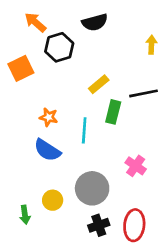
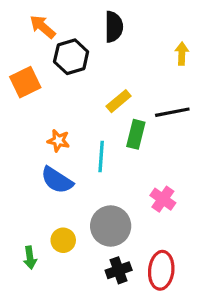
black semicircle: (95, 22) -> (114, 27), turned -75

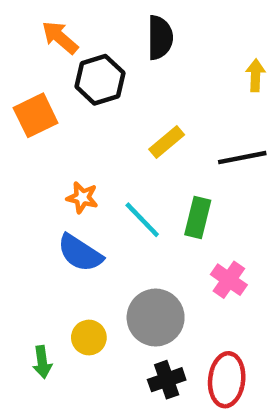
green rectangle: (136, 134) -> (198, 218), moved
cyan line: (101, 156) -> (142, 220), turned -48

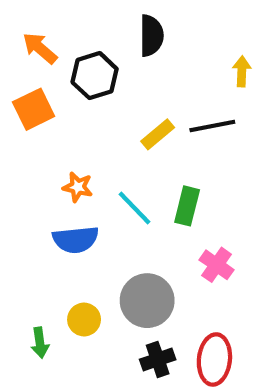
orange arrow: (60, 38) -> (40, 48), moved
black line: (242, 158) -> (212, 126), moved
blue semicircle: (80, 253) -> (76, 240), turned -39

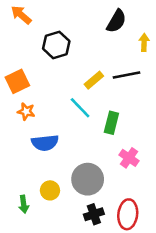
black semicircle: (151, 36) -> (116, 21), moved, turned 30
orange arrow: (40, 48) -> (21, 15), moved
orange square: (34, 109) -> (17, 81), moved
orange star: (78, 187) -> (26, 111), moved
cyan line: (135, 208) -> (80, 108), moved

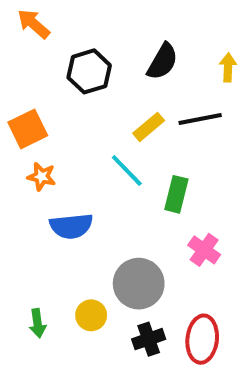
black semicircle: (116, 21) -> (163, 61), moved
yellow circle: (50, 190) -> (91, 315), moved

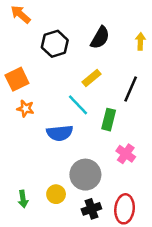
black line: (200, 119) -> (131, 89), moved, turned -55
blue semicircle: (71, 226) -> (60, 133), moved

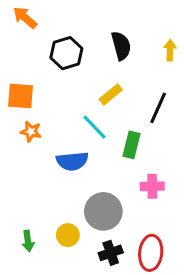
black semicircle: (100, 38) -> (121, 46), turned -45
orange square: (17, 79) -> (21, 96), turned 30
pink cross: (126, 154) -> (152, 186), turned -36

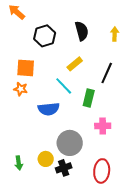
orange square: (21, 96) -> (26, 68), moved
black cross: (111, 253) -> (64, 168), moved

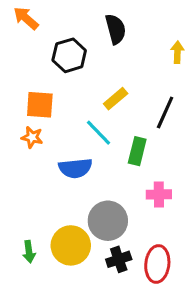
black semicircle: (82, 31) -> (116, 29), moved
yellow circle: (46, 159) -> (71, 245), size x1.6
black cross: (64, 168) -> (119, 259), moved

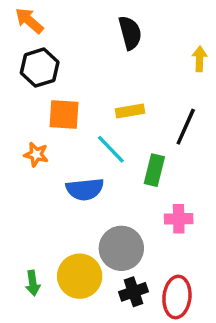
black hexagon: (69, 55) -> (40, 68), moved
yellow rectangle: (116, 99) -> (130, 111), turned 30
orange square: (40, 105) -> (64, 115), moved

